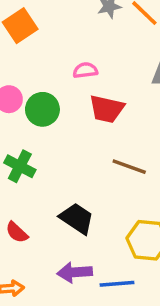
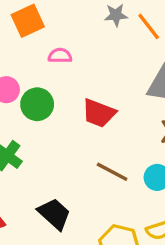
pink semicircle: (85, 70) -> (60, 56), moved

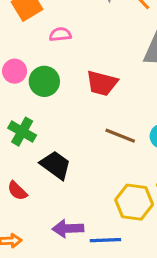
black trapezoid: (54, 214) -> (56, 165), moved

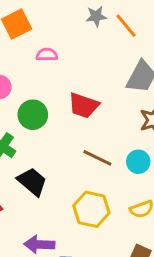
green circle: (44, 81) -> (33, 115), moved
yellow hexagon: (134, 202) -> (91, 209), moved

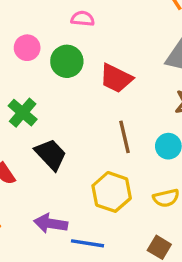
green circle: (33, 115) -> (67, 61), moved
brown line: (97, 158) -> (124, 137), turned 44

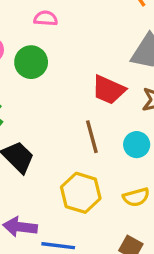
red trapezoid: (116, 78) -> (109, 90), moved

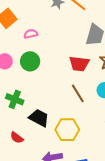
yellow hexagon: (81, 193) -> (67, 130), moved

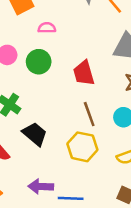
red trapezoid: (79, 64) -> (84, 73), moved, turned 55
yellow hexagon: (67, 130) -> (82, 147), moved

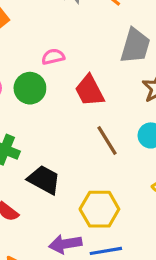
pink semicircle: (47, 28) -> (53, 57), moved
yellow hexagon: (82, 147) -> (99, 209), moved

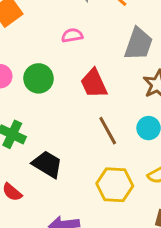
pink semicircle: (53, 57) -> (72, 35), moved
yellow hexagon: (99, 209) -> (115, 185), moved

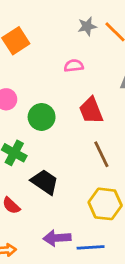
green circle: (38, 78) -> (42, 117), moved

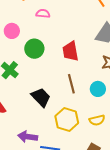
pink semicircle: (74, 66) -> (43, 14), moved
black trapezoid: (45, 182) -> (41, 97), moved

